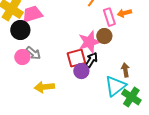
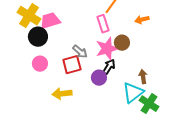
pink rectangle: (109, 17) -> (103, 24), moved
gray arrow: (33, 53) -> (80, 52), moved
red square: (76, 58) -> (72, 65), moved

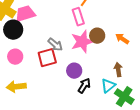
orange arrow: (142, 20) -> (122, 39), moved, turned 48
black arrow: (109, 67) -> (84, 86), moved
cyan triangle: (133, 93) -> (108, 86), size x0.7
yellow arrow: (62, 94) -> (16, 87), moved

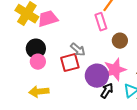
black circle: (13, 30) -> (36, 49), moved
pink star: (82, 42) -> (115, 70), moved
purple circle: (74, 71) -> (97, 76), size x1.5

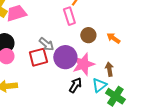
purple circle: (97, 76) -> (65, 57), moved

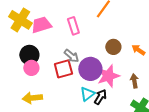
pink rectangle: (69, 16) -> (73, 26), moved
cyan triangle: (99, 85) -> (87, 94), moved

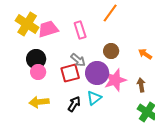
brown circle: (113, 47) -> (111, 51), moved
black arrow: (100, 97) -> (74, 104), moved

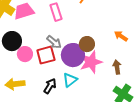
brown circle: (111, 51) -> (87, 44), moved
pink circle: (38, 72) -> (25, 54), moved

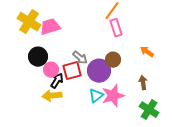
pink rectangle: (56, 12) -> (116, 28), moved
pink star: (91, 62) -> (113, 96), moved
yellow arrow: (15, 84) -> (52, 96), moved
black arrow: (50, 86) -> (57, 81), moved

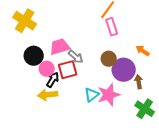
pink trapezoid: (50, 27) -> (60, 47), moved
purple circle: (99, 71) -> (124, 70), moved

